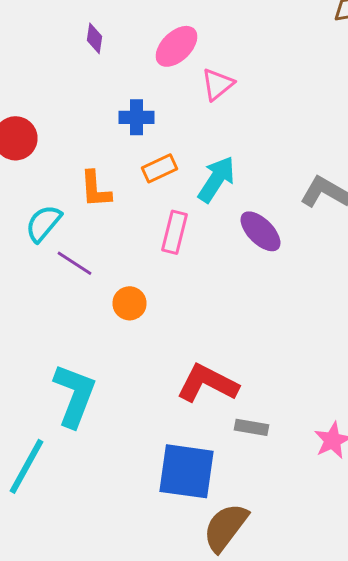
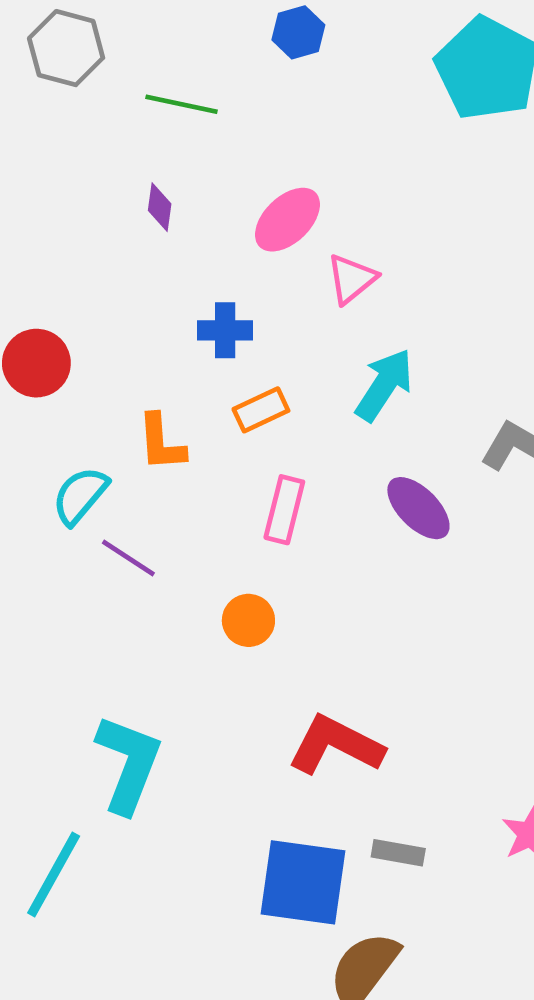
cyan arrow: (216, 179) -> (384, 385), moved
orange circle: (130, 303) -> (248, 620), moved
gray rectangle: (252, 427) -> (398, 853), moved

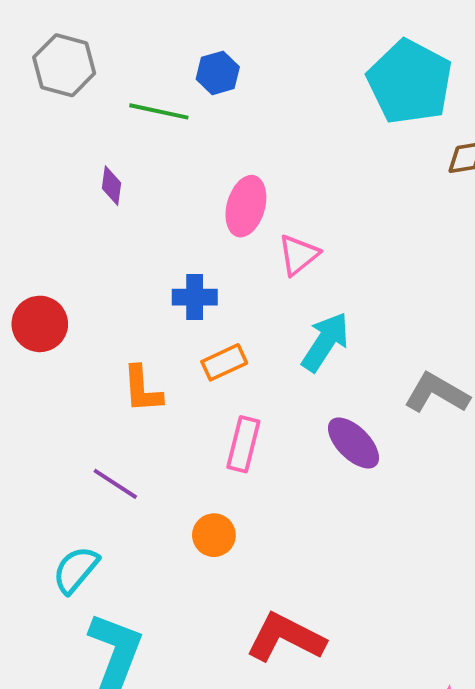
blue hexagon: (298, 32) -> (218, 73), moved
purple diamond: (160, 207) -> (112, 186), moved
pink ellipse: (287, 220) -> (246, 206), turned -30
cyan semicircle: (80, 496) -> (76, 570), moved

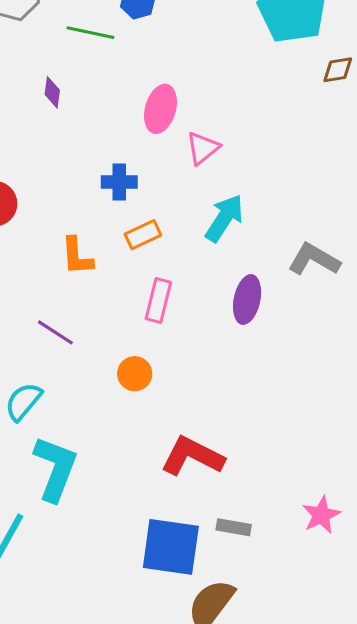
purple ellipse: (353, 443) -> (247, 300), turned 57

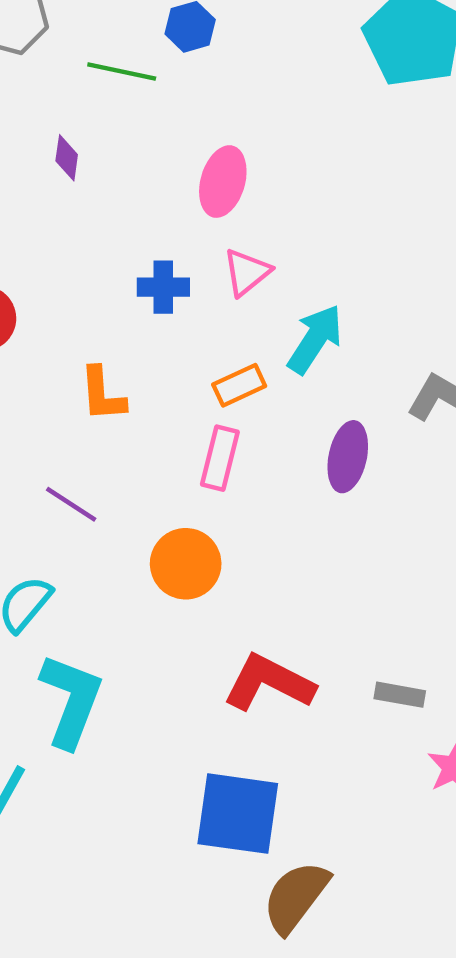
pink triangle: (203, 148) -> (247, 272), moved
orange rectangle: (143, 235) -> (239, 385), moved
orange circle: (135, 374) -> (186, 564), size x1.4
gray rectangle: (234, 527) -> (400, 695), moved

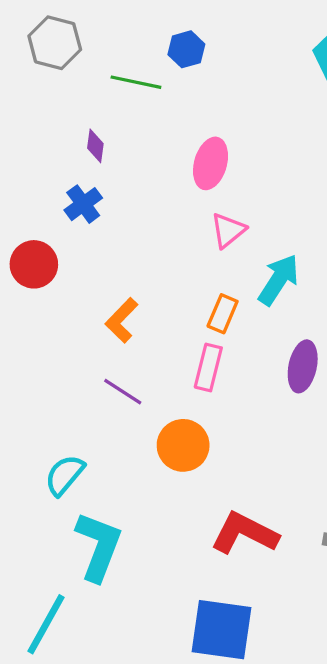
blue cross: (163, 287) -> (83, 204), moved, turned -36
orange rectangle: (239, 385) -> (223, 314), turned -42
orange L-shape: (102, 394) -> (122, 320), turned 48
purple line: (71, 504) -> (123, 392), moved

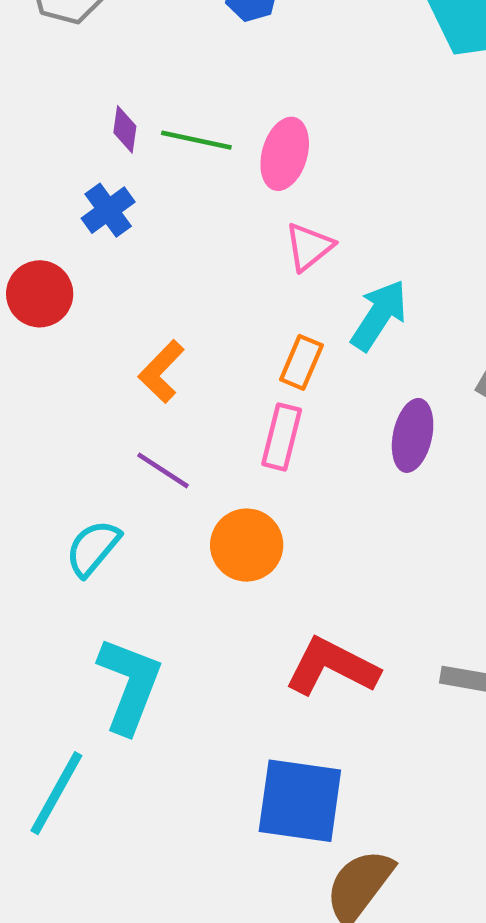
green line: (136, 82) -> (196, 140), moved
cyan semicircle: (65, 475) -> (93, 548), moved

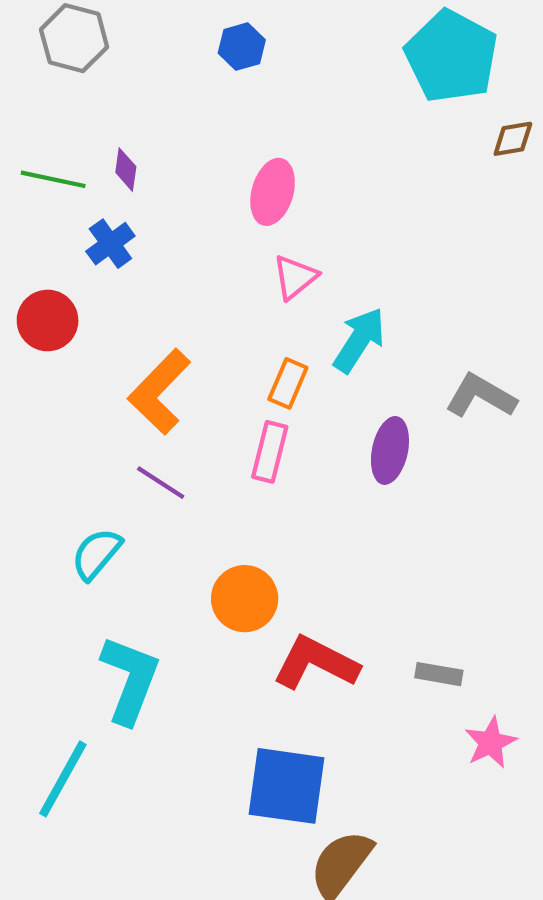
green line: (196, 140) -> (53, 179), moved
orange L-shape: (161, 371) -> (159, 392), size x1.5
orange circle: (247, 545) -> (245, 599), moved

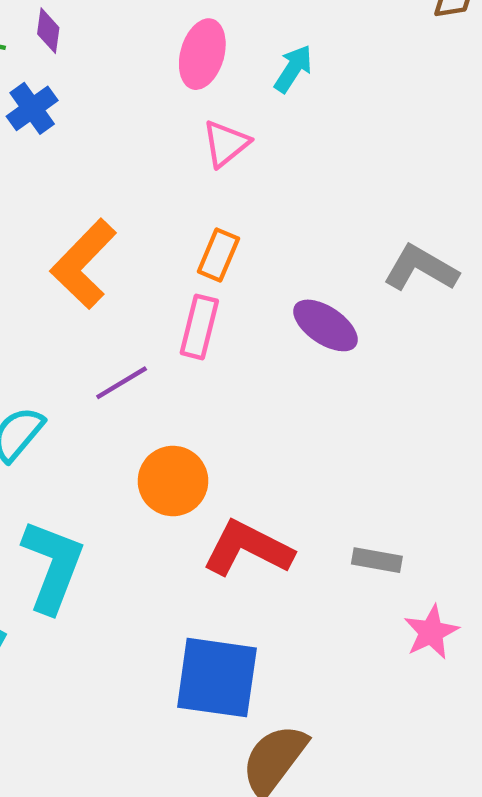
cyan arrow: (359, 340) -> (293, 69), moved, size x0.7
purple ellipse: (390, 450) -> (326, 325), turned -68
purple line: (161, 483) -> (122, 383), moved, turned -64

